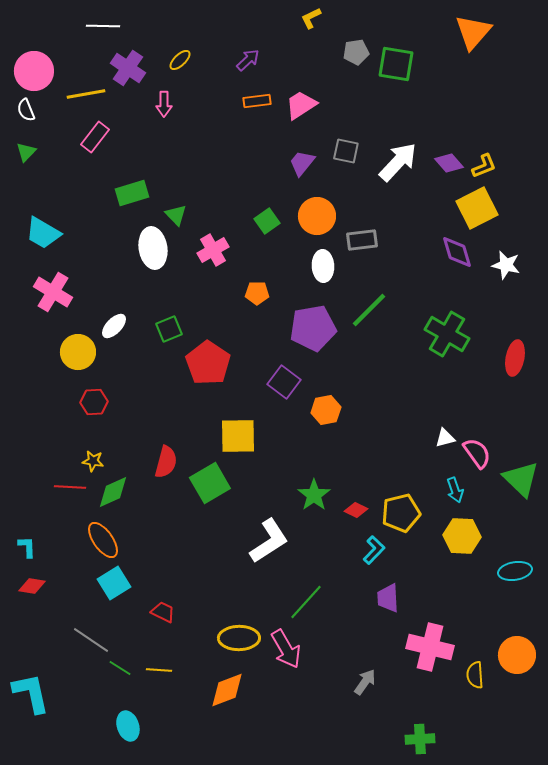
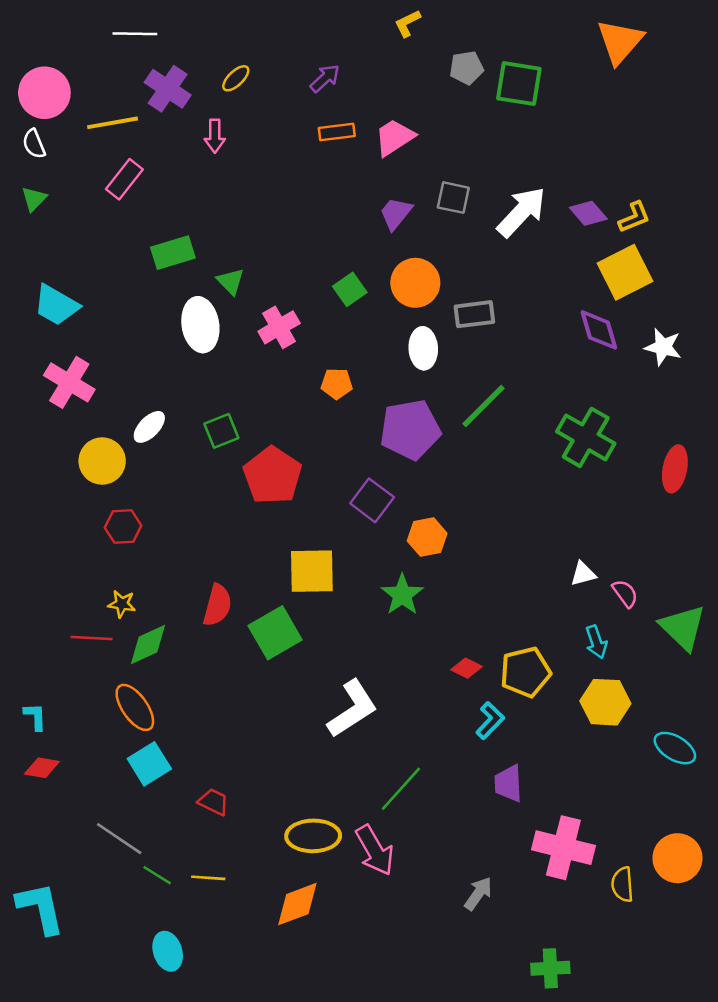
pink semicircle: (477, 453) -> (625, 593), size x0.7
green star: (314, 495) -> (402, 595), moved
cyan ellipse: (515, 571) -> (675, 748), turned 40

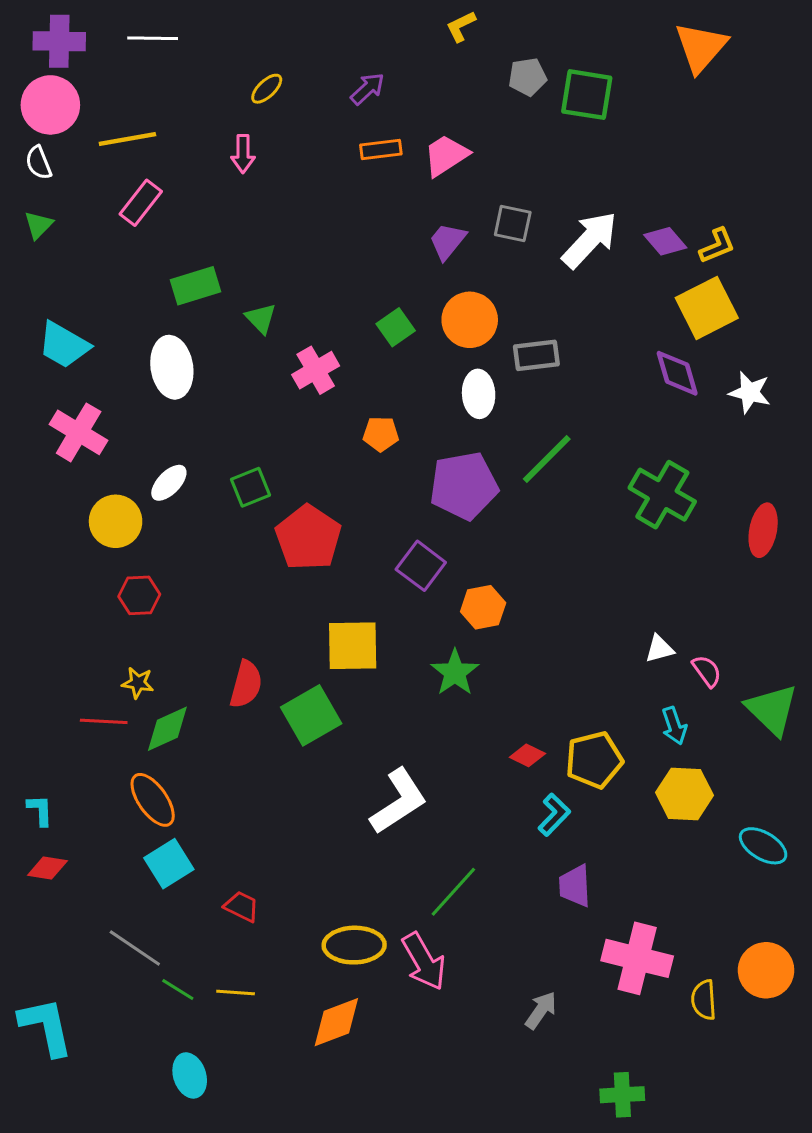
purple cross: (168, 89) -> (59, 41), moved, turned -33
white ellipse: (200, 325) -> (172, 367), moved

